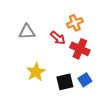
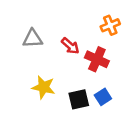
orange cross: (75, 23) -> (110, 25), moved
yellow star: (36, 72) -> (43, 87), turned -30

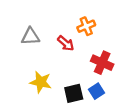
orange cross: (110, 25) -> (86, 26), moved
red cross: (97, 59) -> (102, 63), moved

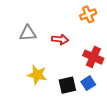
orange cross: (86, 26) -> (88, 14), moved
red arrow: (66, 43) -> (60, 39), turned -35

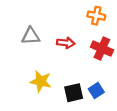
orange cross: (88, 14) -> (96, 16), turned 35
red cross: (93, 57) -> (102, 49), moved

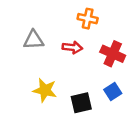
orange cross: (96, 16) -> (88, 19), moved
blue square: (96, 90) -> (113, 91), moved

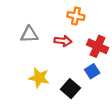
blue square: (113, 91) -> (92, 71), moved
black square: (81, 103) -> (70, 89), turned -36

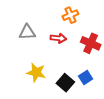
orange cross: (76, 16) -> (70, 15), turned -35
blue square: (92, 71) -> (86, 78), moved

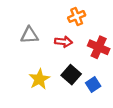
yellow star: (36, 72) -> (39, 79), turned 30
black square: (65, 83) -> (71, 75), moved

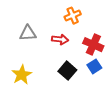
yellow star: (39, 79) -> (22, 75), moved
blue square: (93, 85) -> (94, 66), moved

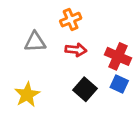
orange cross: (73, 16) -> (71, 20), moved
blue square: (94, 66) -> (119, 84), turned -32

